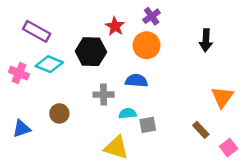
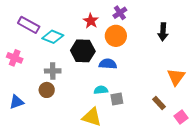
black hexagon: (91, 52) -> (83, 51), moved
cyan diamond: (49, 64) -> (53, 37), moved
gray cross: (104, 95) -> (53, 71), moved

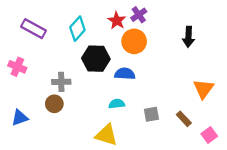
red star: (91, 21) -> (117, 21), moved
cyan diamond: (53, 37) -> (77, 29), moved, turned -70
gray square: (117, 99) -> (151, 114), moved

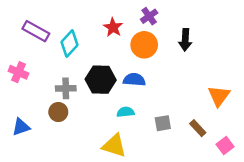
red star: (117, 21) -> (113, 27), moved
cyan diamond: (77, 29) -> (69, 44), moved
black arrow: (188, 37) -> (185, 40), moved
black hexagon: (96, 59) -> (101, 80), moved

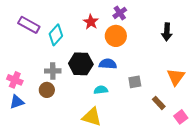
black arrow: (185, 40) -> (167, 32), moved
pink cross: (18, 72) -> (15, 80), moved
gray square: (163, 123) -> (135, 82), moved

